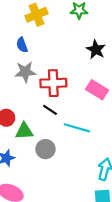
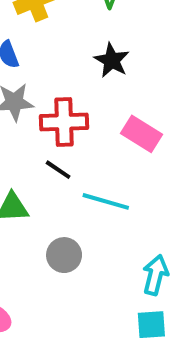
black star: (96, 49) -> (112, 60), moved
gray circle: (45, 149) -> (64, 255), moved

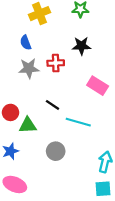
black star: (112, 60) -> (81, 46), turned -30
red cross: (64, 122) -> (56, 63), moved, size x0.7

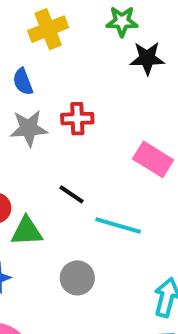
black star: (81, 46) -> (147, 58), moved

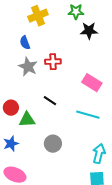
gray star: (29, 128) -> (28, 67), turned 30
cyan line: (118, 225) -> (88, 115), moved

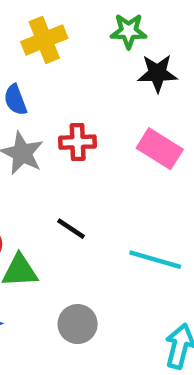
pink rectangle: (92, 83) -> (160, 149), moved

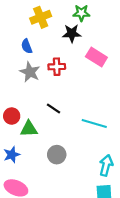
black star: (157, 73) -> (72, 33), moved
pink rectangle: (160, 149) -> (96, 57), moved

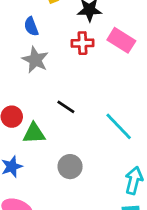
red cross: (57, 67) -> (83, 43), moved
cyan line: (94, 124) -> (119, 126), turned 30

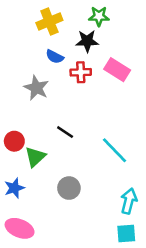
blue semicircle: (31, 26) -> (55, 57), moved, turned -42
green triangle: (34, 133) -> (35, 157), turned -40

